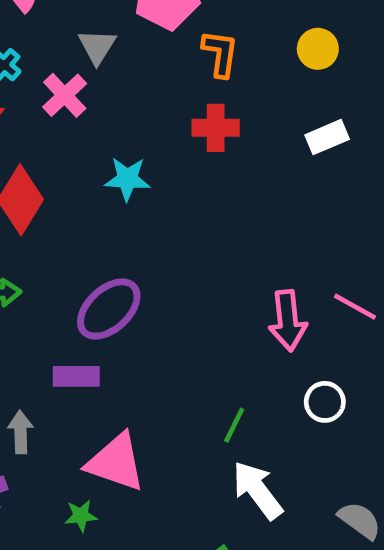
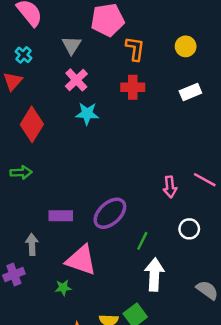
pink cross: (65, 95) -> (76, 80), moved
purple ellipse: (109, 309) -> (110, 213), moved
pink arrow: (288, 321) -> (170, 187), size x0.7
white arrow: (257, 490) -> (154, 275), turned 40

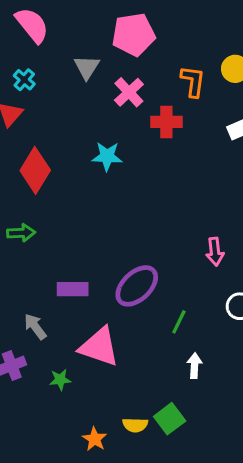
orange L-shape: (135, 49) -> (193, 81), moved
pink cross: (76, 80) -> (129, 92), moved
gray arrow: (32, 244) -> (35, 327), turned -35
white arrow: (154, 275) -> (195, 366), size x0.6
green star: (63, 288) -> (60, 380), moved

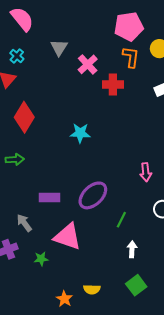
pink pentagon: (134, 34) -> (129, 26), moved
cyan star: (107, 156) -> (80, 133), moved
green square: (170, 419) -> (136, 285), moved

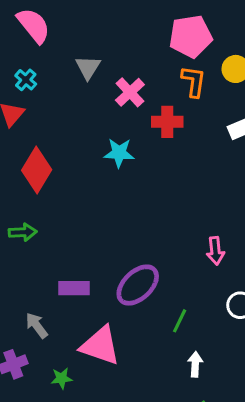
cyan star: (80, 133) -> (119, 153), moved

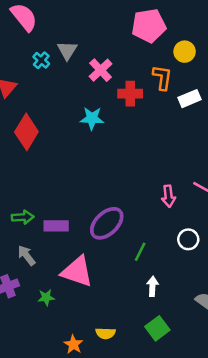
cyan cross: (26, 80) -> (41, 60), moved
orange L-shape: (194, 81) -> (162, 78), moved
green arrow: (23, 232) -> (23, 217), moved

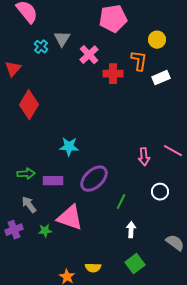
pink pentagon: (149, 26) -> (113, 19), moved
cyan star: (92, 118) -> (69, 147), moved
green star: (46, 297) -> (45, 231), moved

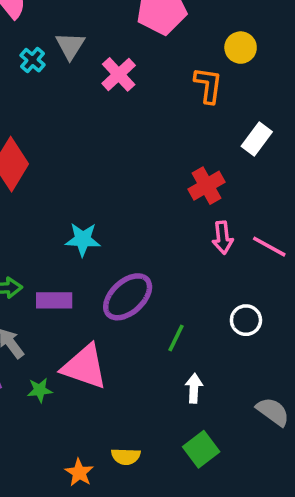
red cross: (113, 74) -> (207, 186), moved, turned -30
white rectangle: (161, 78) -> (257, 139), moved, turned -30
pink arrow: (144, 157) -> (223, 238), moved

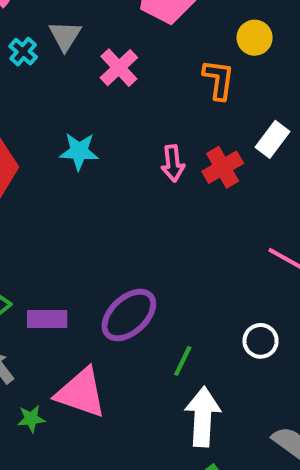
red cross: (207, 186) -> (223, 167), moved
pink arrow: (223, 238) -> (173, 163), moved
cyan star: (83, 239) -> (79, 151), moved
white arrow: (194, 388) -> (203, 417), size x1.8

